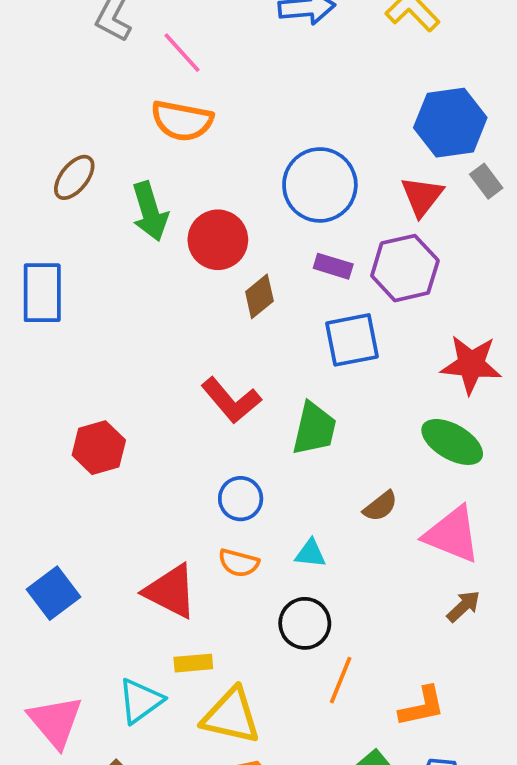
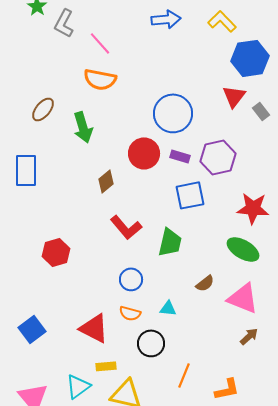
blue hexagon: (450, 123) -> (250, 58), moved
red triangle: (422, 196) -> (234, 96), moved
red circle: (218, 240) -> (144, 153), moved
brown diamond: (259, 296) -> (106, 181), moved
black circle: (305, 623) -> (151, 343), moved

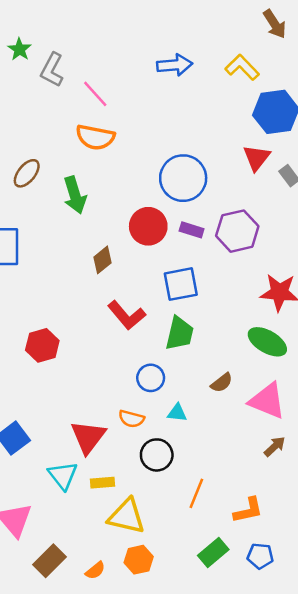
blue square: (190, 195) -> (181, 284), moved
blue circle: (131, 279) -> (151, 378), moved
red triangle: (94, 328) -> (88, 437), turned 40
cyan triangle: (78, 386) -> (63, 475), moved, turned -32

